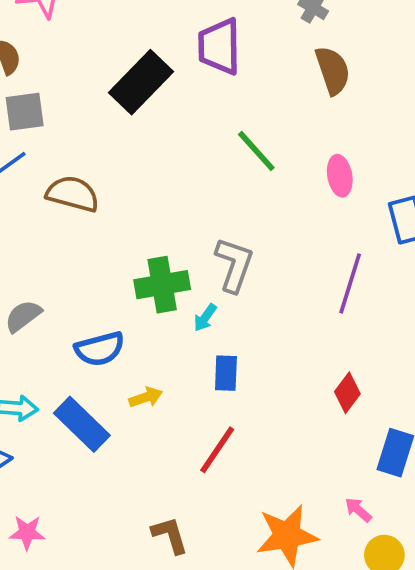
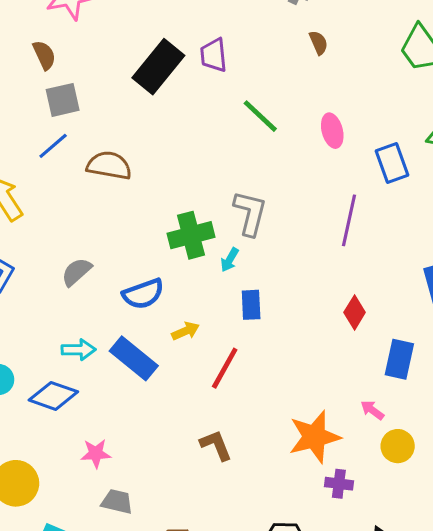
purple trapezoid: (219, 46) -> (214, 55), moved, size x0.7
brown semicircle: (333, 70) -> (319, 43), size x0.6
red line: (217, 450) -> (225, 368), moved

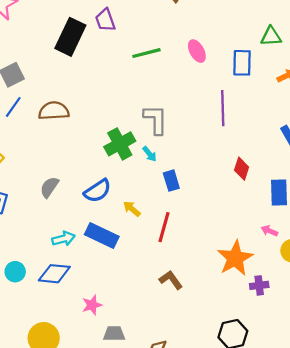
green line: (260, 116) -> (146, 53), turned -44
blue rectangle: (392, 163) -> (242, 63), turned 35
cyan arrow: (230, 260) -> (150, 154), turned -56
yellow arrow: (185, 331) -> (132, 209), turned -102

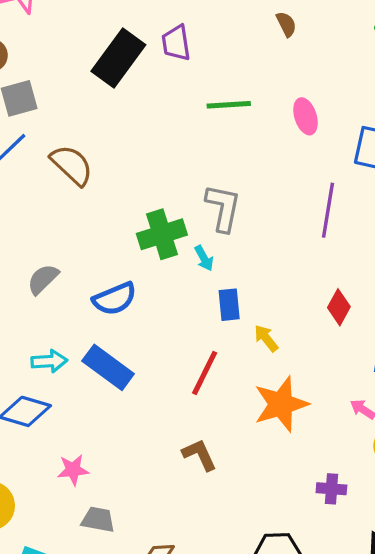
brown semicircle: (54, 111) -> (72, 165), turned 36
yellow arrow: (132, 209) -> (266, 338), moved
orange star: (235, 258) -> (281, 404), moved

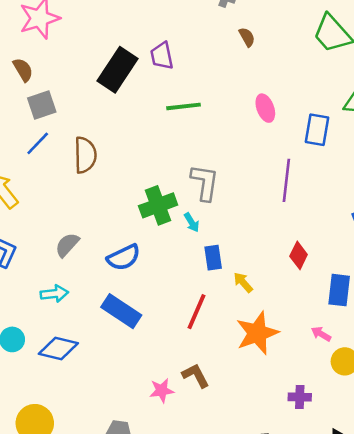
green line: (229, 105) -> (184, 106), moved
brown semicircle: (72, 165) -> (85, 155), turned 48
cyan arrow: (49, 361) -> (54, 294), moved
pink star: (73, 470) -> (162, 390), moved

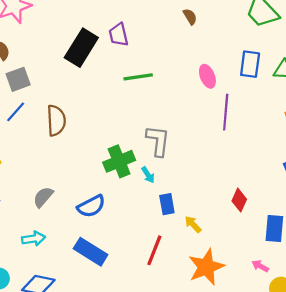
blue rectangle: (317, 130) -> (250, 64), moved
purple line: (286, 180) -> (226, 112), moved

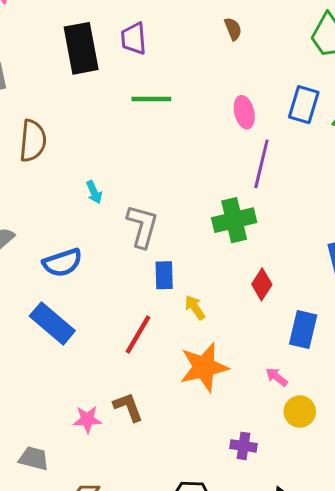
black rectangle: (81, 48) -> (81, 48), turned -51
gray L-shape: (158, 141) -> (142, 226), moved
green cross: (119, 161) -> (234, 220), moved
cyan arrow: (148, 175) -> (94, 192), moved

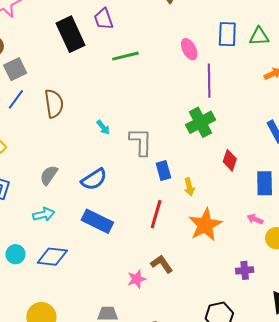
yellow arrow: (195, 308) -> (189, 187), turned -144

